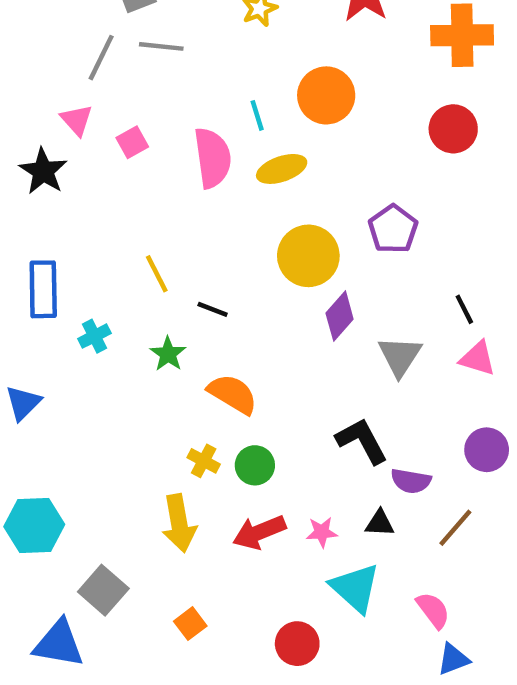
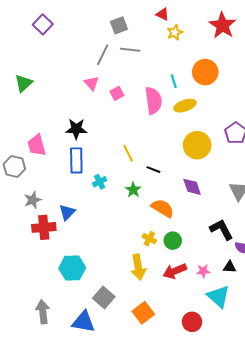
black star: (43, 171) -> (76, 129), moved, turned -30
purple diamond: (340, 316) -> (192, 187), moved, turned -60
orange square: (190, 624) -> (143, 313), size x1.5

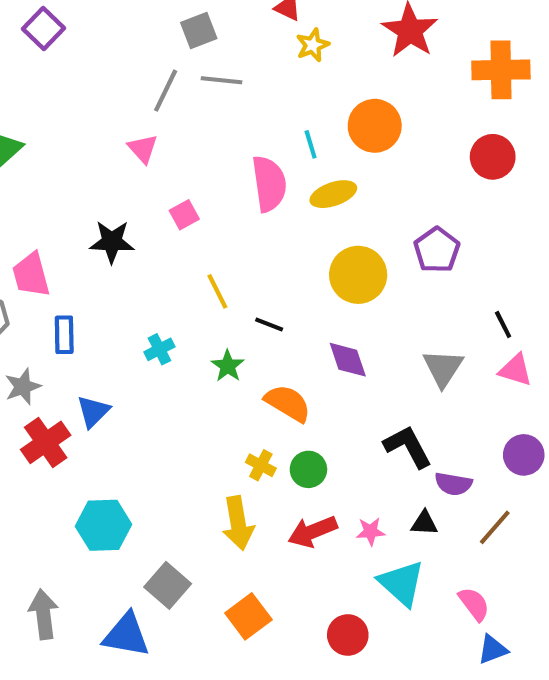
pink square: (117, 93) -> (184, 215), moved
blue rectangle: (76, 160) -> (64, 335), moved, size x0.7
red cross: (44, 227) -> (46, 442), turned -30

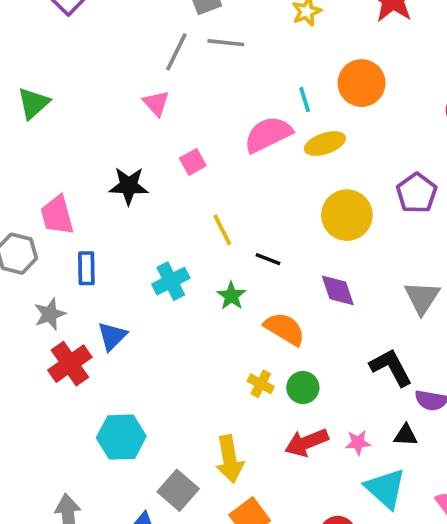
pink semicircle: (269, 184) -> (268, 134), turned -108
cyan cross: (159, 349) -> (171, 281), size x1.4
yellow arrow: (238, 523) -> (230, 459), moved

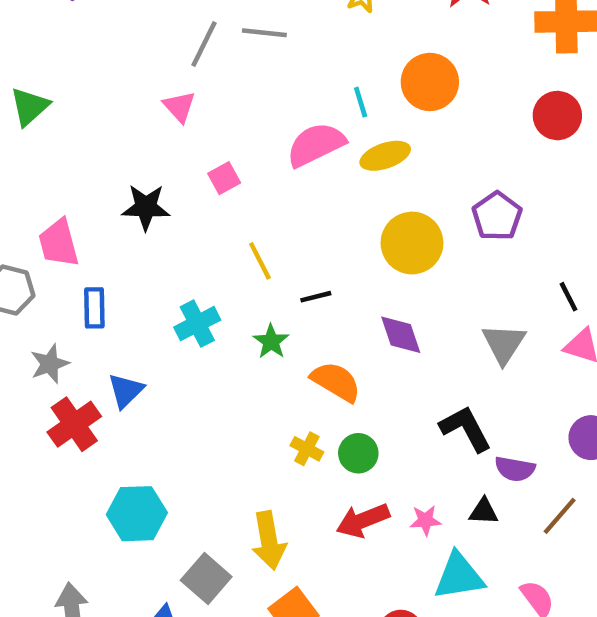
black line: (268, 259) -> (316, 297), turned -35
cyan triangle: (385, 488) -> (459, 576), turned -51

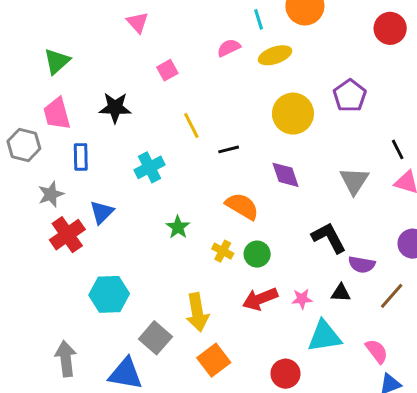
green triangle: (30, 107) -> (57, 61), moved
pink semicircle: (316, 145) -> (229, 48), size x0.6
black star: (146, 207) -> (115, 108), moved
green star: (271, 341) -> (178, 227), moved

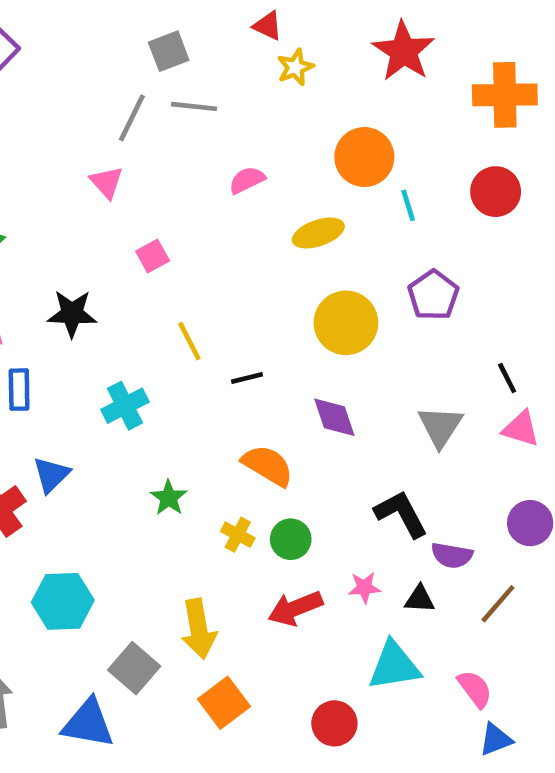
cyan line: (259, 19) -> (408, 205), moved
pink semicircle: (229, 48) -> (247, 180), moved
pink star: (302, 299) -> (364, 588), moved

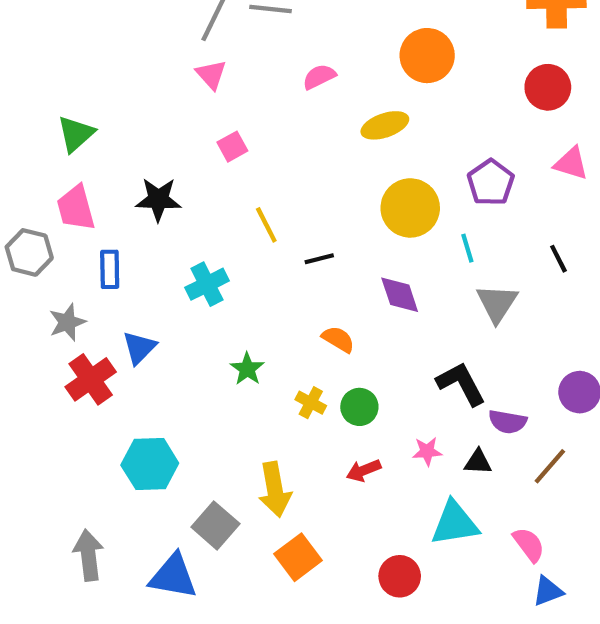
pink triangle: (107, 182) -> (211, 75), moved
cyan line: (408, 205) -> (467, 248), moved
pink triangle: (521, 429) -> (571, 163), moved
orange semicircle: (268, 466) -> (338, 339), size x0.7
red arrow: (295, 608) -> (364, 470), size x0.7

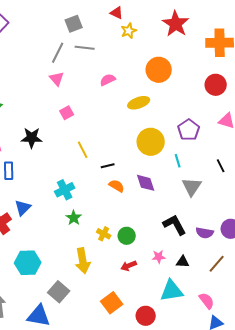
cyan cross: (207, 284) -> (65, 190), moved
orange semicircle: (338, 339) -> (117, 186), moved
purple semicircle: (508, 422) -> (205, 233), moved
yellow arrow: (275, 489) -> (83, 261), moved
orange square: (298, 557) -> (112, 303), moved

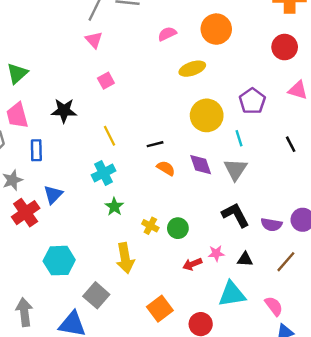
pink semicircle: (108, 80) -> (167, 34), moved
yellow line: (83, 150) -> (110, 136), moved
gray triangle: (192, 187) -> (235, 169), moved
red arrow: (129, 266) -> (192, 264), moved

